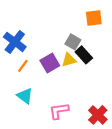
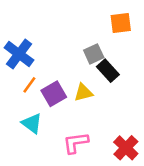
gray square: (73, 42) -> (94, 54), turned 35
yellow triangle: (69, 60) -> (83, 93), moved
purple square: (50, 63) -> (54, 94), moved

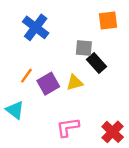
blue cross: (19, 54) -> (36, 27), moved
gray square: (94, 54) -> (84, 48), turned 30
cyan triangle: (32, 123) -> (15, 110), moved

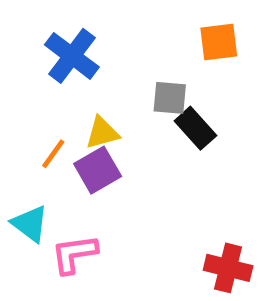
yellow triangle: (75, 83) -> (102, 133), moved
pink L-shape: (68, 127) -> (74, 254), moved
red cross: (113, 132) -> (228, 268), turned -30

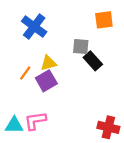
cyan triangle: (30, 224) -> (14, 125), moved, turned -36

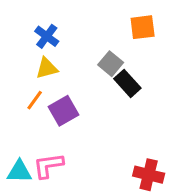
blue cross: (34, 27) -> (47, 36), size x0.7
gray square: (81, 46) -> (111, 64), turned 35
yellow triangle: (49, 63) -> (47, 68), moved

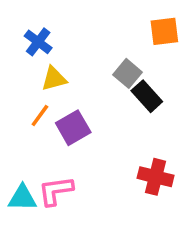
blue cross: (47, 36) -> (38, 42), moved
red cross: (149, 175) -> (156, 177), moved

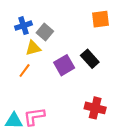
blue cross: (38, 42) -> (23, 26), turned 35
gray square: (128, 73) -> (45, 32), moved
purple square: (73, 128) -> (64, 65), moved

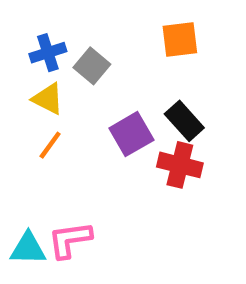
orange square: (100, 19) -> (180, 39), moved
yellow triangle: (33, 48) -> (48, 99), moved, turned 42
red cross: (95, 108) -> (180, 165), moved

